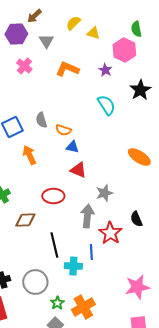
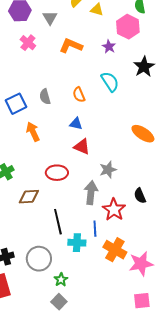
orange semicircle: (63, 130) -> (79, 95), moved, turned 49
orange cross: (83, 307) -> (115, 250), moved, turned -30

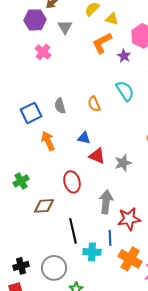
orange L-shape: (71, 46) -> (102, 43), moved, turned -50
blue triangle: (76, 124) -> (84, 138), moved
gray star: (108, 170) -> (123, 163), moved
red ellipse: (57, 173) -> (72, 182), turned 75
red star: (114, 210) -> (129, 219), turned 30

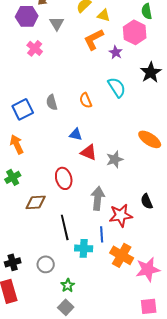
orange arrow: (48, 141) -> (17, 144), moved
gray circle: (54, 268) -> (46, 264), size x0.7

